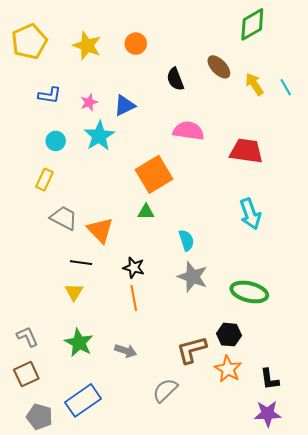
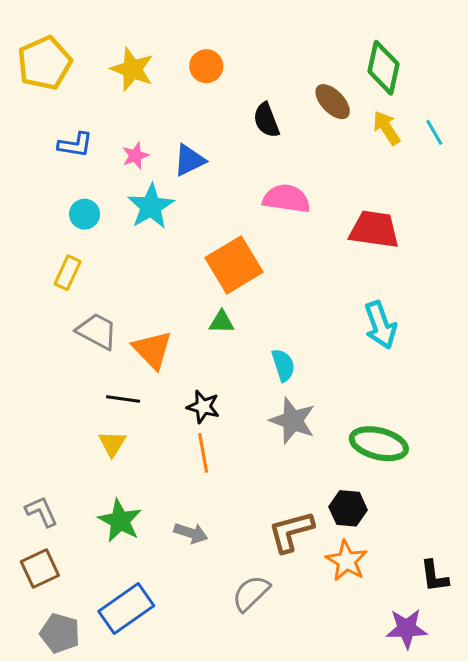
green diamond: (252, 24) -> (383, 68), moved, turned -48
black L-shape: (270, 379) -> (434, 576), moved

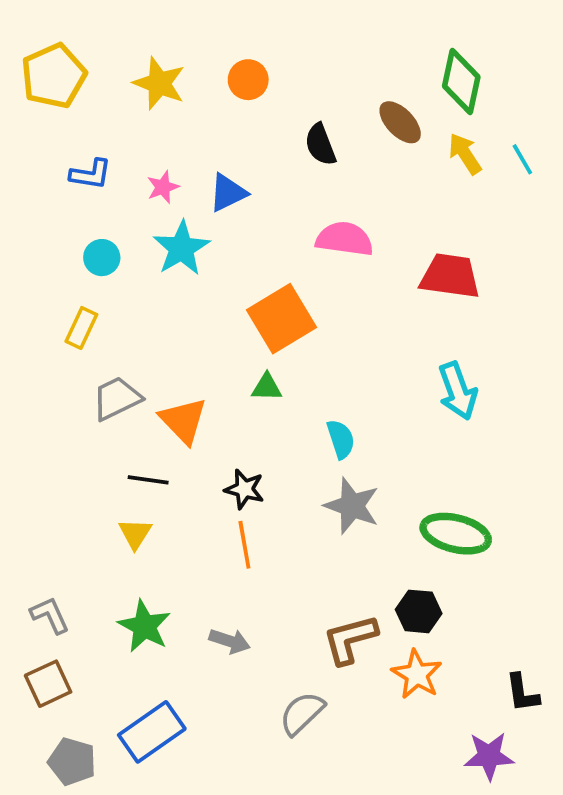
gray trapezoid: (97, 331) -> (117, 398), turned -54

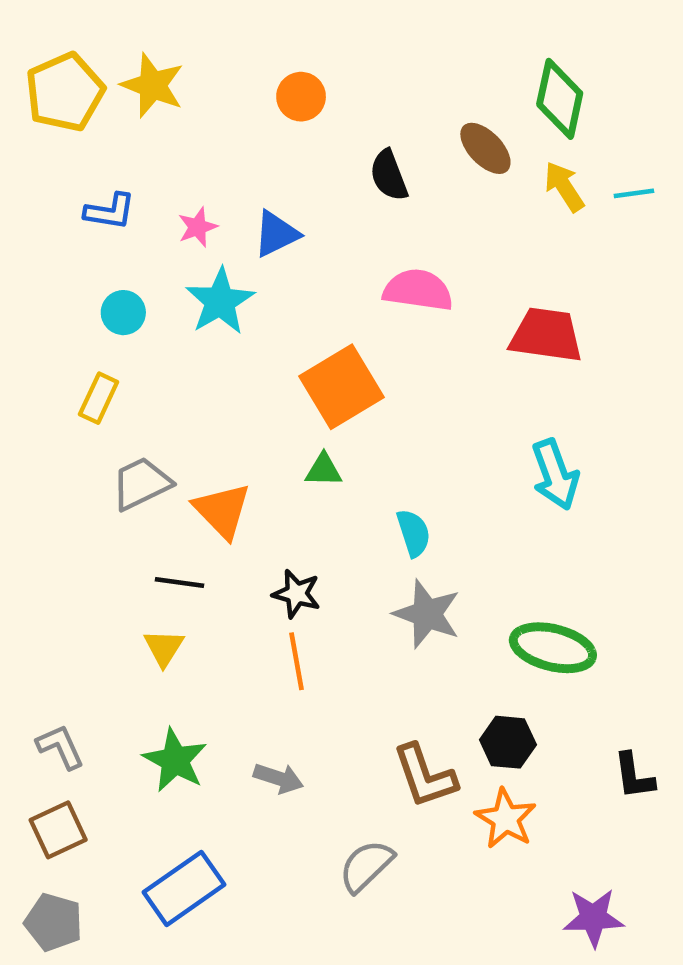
yellow star: (159, 83) -> (153, 85), moved
cyan line: (522, 159) -> (634, 193), turned -68
brown L-shape: (350, 639) -> (425, 776), turned -94
black L-shape: (522, 693) -> (634, 776), moved
gray pentagon: (72, 762) -> (54, 922), moved

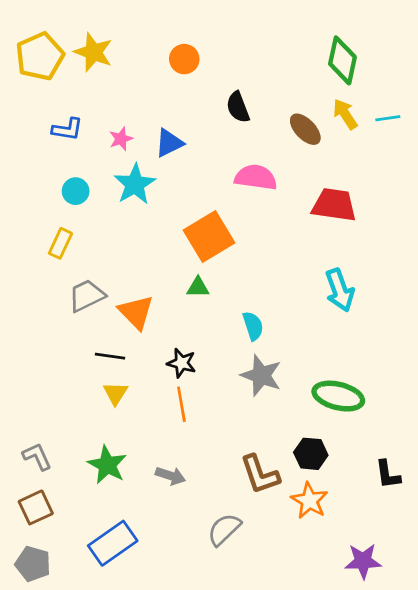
brown ellipse: (485, 148) -> (305, 129), moved
yellow triangle: (164, 648) -> (115, 393), moved

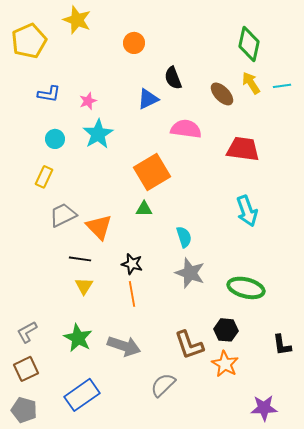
yellow star: (93, 52) -> (77, 20), moved
blue triangle: (169, 143) -> (148, 99), moved
gray L-shape: (37, 457) -> (27, 332), turned -95
gray arrow: (170, 476) -> (124, 346), size x1.5

